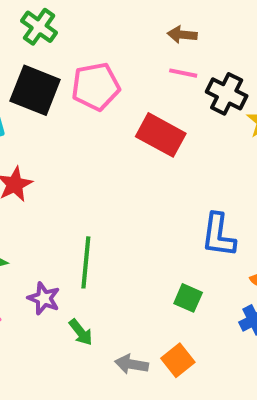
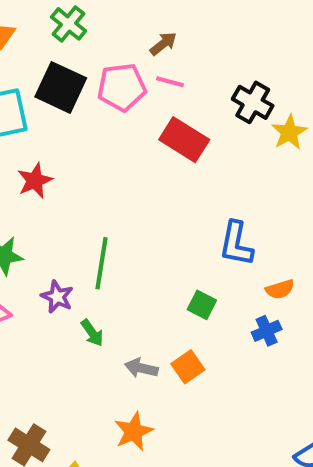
brown arrow: (182, 35) -> (163, 44), moved, turned 132
pink line: (183, 73) -> (170, 82), moved

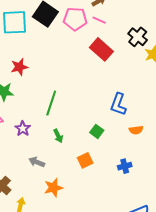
red star: (35, 181) -> (19, 67), moved
purple star: (57, 297) -> (23, 129), moved
blue cross: (267, 331) -> (125, 166), moved
green arrow: (92, 333) -> (58, 136), moved
gray arrow: (141, 368) -> (37, 162), moved

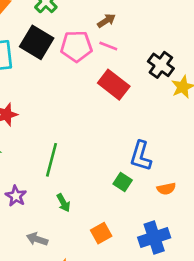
green square: (97, 131) -> (123, 182), moved
blue cross: (125, 166) -> (154, 237), size x1.6

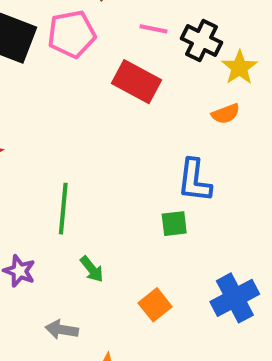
pink line: (108, 46) -> (154, 29), moved
green square: (123, 182) -> (174, 224), turned -30
orange semicircle: (166, 189) -> (226, 114), moved

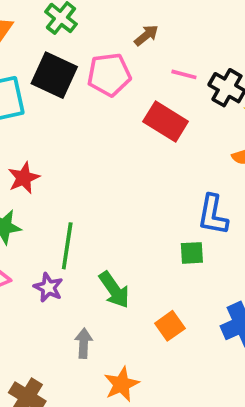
green line: (63, 209) -> (67, 246), moved
green arrow: (92, 269) -> (114, 290), size x1.5
gray arrow: (62, 330) -> (84, 343), turned 80

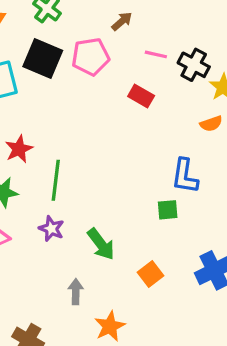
red rectangle: (166, 122) -> (141, 96), size x0.7
green line: (67, 246) -> (56, 180), moved
purple star: (48, 287) -> (51, 229), moved

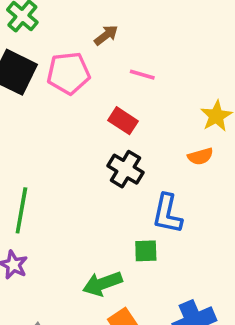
black cross: (194, 65) -> (125, 169), moved
green arrow: (101, 244) -> (102, 284), moved, turned 104

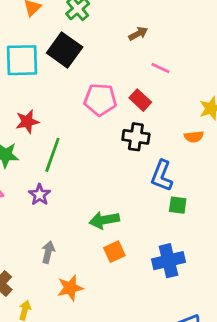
pink pentagon: (68, 73) -> (100, 100), moved
black cross: (125, 169) -> (136, 137), turned -32
green square: (146, 251) -> (178, 205), moved

